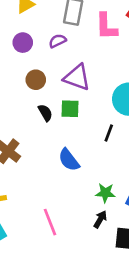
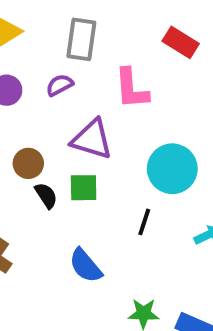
pink L-shape: (106, 26) -> (132, 89), moved
brown circle: (36, 80) -> (28, 163), moved

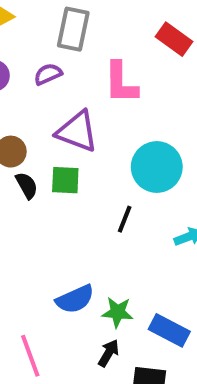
blue semicircle: (85, 266) -> (75, 299), moved, turned -78

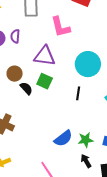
purple semicircle: (48, 74) -> (15, 36), moved, turned -48
green square: (65, 180) -> (45, 81), turned 35
black arrow: (109, 353) -> (86, 161), turned -48

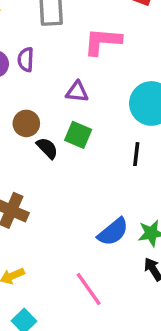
pink L-shape: (60, 27) -> (103, 41), turned 110
purple triangle: (45, 56) -> (77, 92), size x0.6

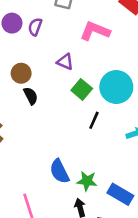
green square: (78, 135) -> (82, 89), moved
blue semicircle: (113, 232) -> (60, 171), turned 85

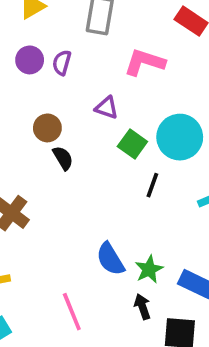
green star: (87, 181) -> (149, 269), turned -30

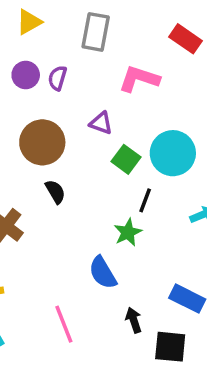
brown circle: (47, 128) -> (42, 142), size x1.6
black semicircle: (63, 158) -> (55, 192), moved
green star: (149, 269) -> (128, 232), moved

